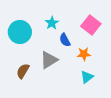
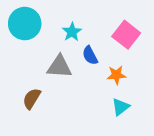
cyan circle: (20, 32) -> (25, 24), moved
gray triangle: (49, 60) -> (59, 67), moved, turned 36

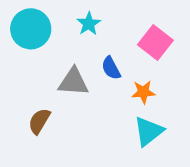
cyan star: (72, 32) -> (89, 24), moved
cyan triangle: (121, 107) -> (149, 131), size x1.4

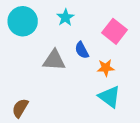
brown semicircle: (39, 121) -> (20, 108), moved
cyan triangle: (149, 131) -> (109, 97), turned -45

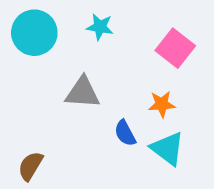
cyan star: (65, 17) -> (100, 27), turned -30
blue semicircle: (82, 50) -> (125, 133), moved

